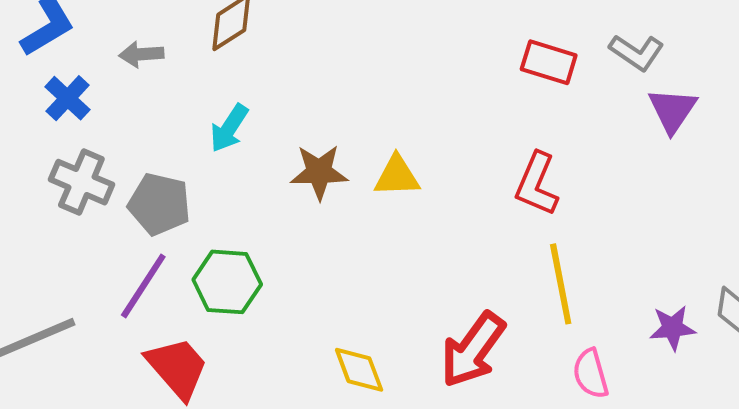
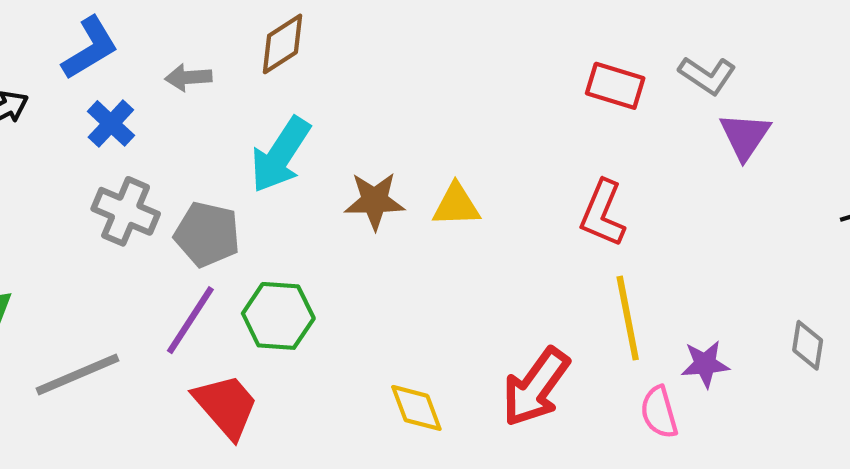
cyan arrow: (229, 128) -> (280, 155), size x1.5
purple star: (673, 328) -> (705, 364), moved

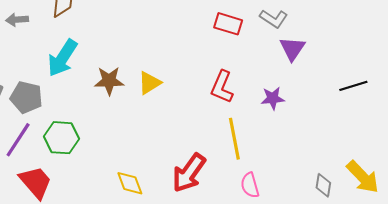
yellow triangle: (456, 205) -> (149, 83), turned -30
gray diamond: (808, 345) -> (323, 185), moved
purple star: (705, 364) -> (273, 98), moved

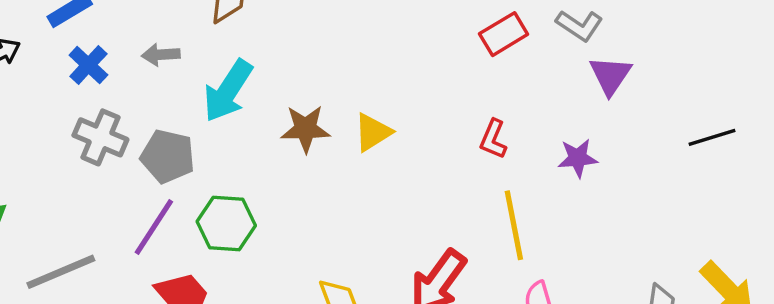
gray arrow: (17, 20) -> (161, 55), moved
red rectangle: (228, 24) -> (504, 34), turned -48
red L-shape: (222, 87) -> (493, 139), size x0.7

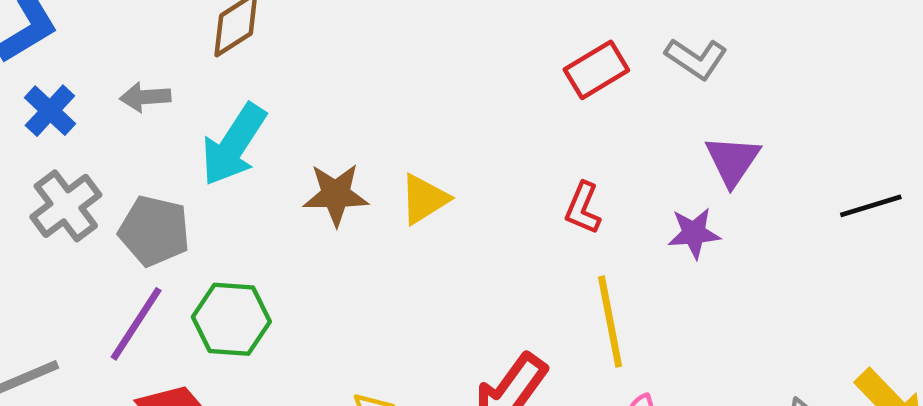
purple triangle: (610, 75) -> (732, 161), moved
gray cross: (100, 137) -> (66, 206), turned 30

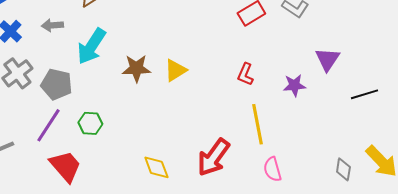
purple triangle: (732, 161) -> (327, 59), moved
black line: (871, 206) -> (364, 94), moved
green hexagon: (231, 319) -> (90, 123), size x0.7

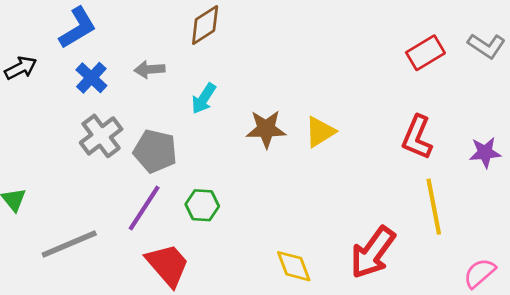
cyan arrow: (91, 46) -> (204, 98), size x0.6
red L-shape: (245, 74) -> (417, 137), size x1.4
pink semicircle: (272, 169) -> (480, 273), moved, turned 65

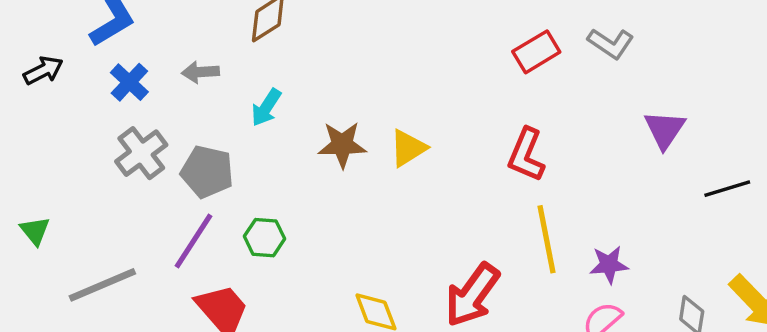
purple star: (485, 153) -> (609, 265), moved

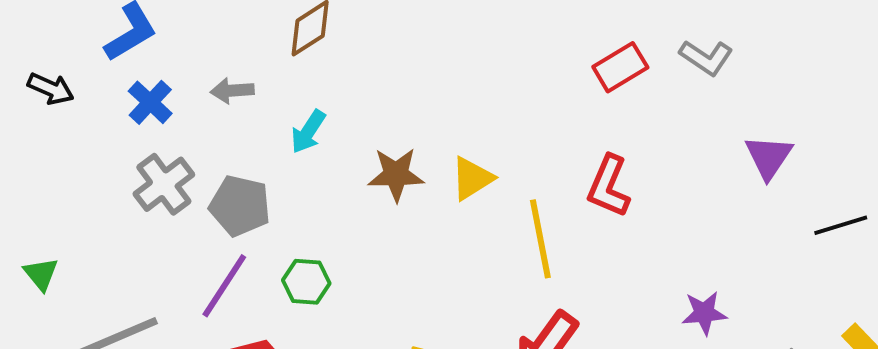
black arrow: (43, 70) -> (51, 89), turned 51
yellow line: (546, 239) -> (540, 239), moved

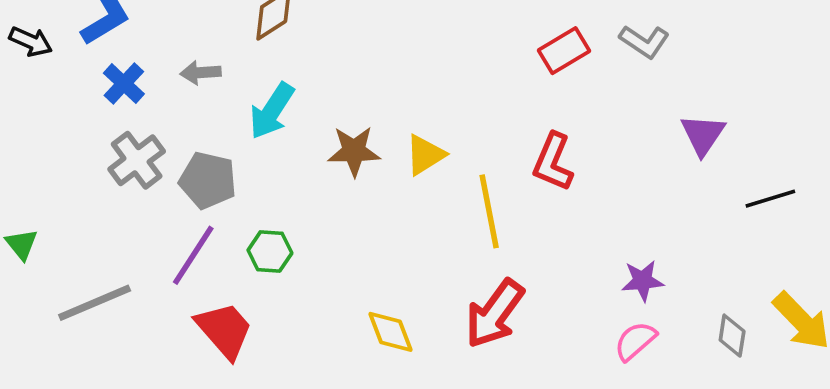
black arrow: (51, 89) -> (31, 42), moved
cyan arrow: (308, 132) -> (272, 111), size x1.4

